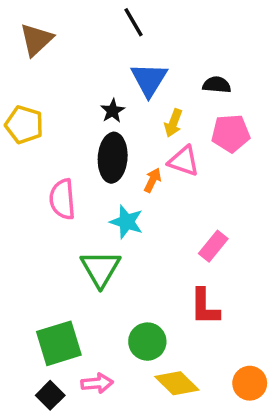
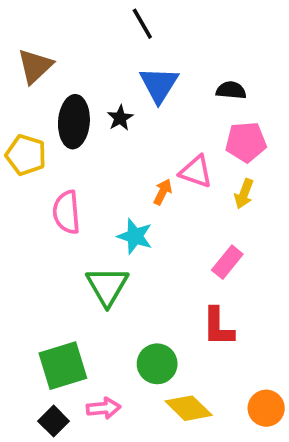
brown triangle: (36, 40) -> (35, 66), moved
yellow arrow: (173, 123) -> (244, 194), moved
yellow pentagon: (24, 125) -> (26, 155), moved
black ellipse: (113, 158) -> (74, 122), moved

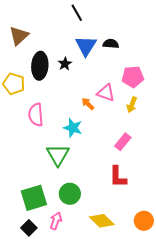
black semicircle: (231, 90) -> (111, 44), moved
orange arrow: (163, 192) -> (88, 104), turned -72
green circle: (157, 364) -> (70, 194), moved
pink arrow: (104, 408) -> (56, 221), turned -66

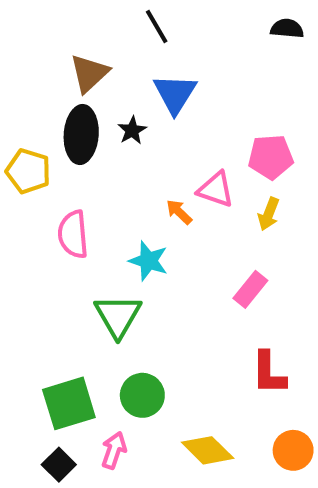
brown triangle: (19, 36) -> (89, 73), moved
black semicircle: (111, 44) -> (287, 29), moved
red L-shape: (118, 177) -> (269, 373), moved

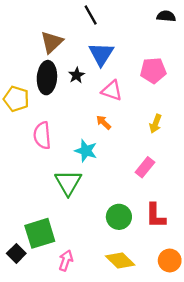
pink pentagon: (271, 157) -> (153, 71), moved
pink triangle: (216, 190) -> (112, 91), moved
green circle: (142, 395) -> (119, 217), moved
black square: (59, 465) -> (16, 253), moved

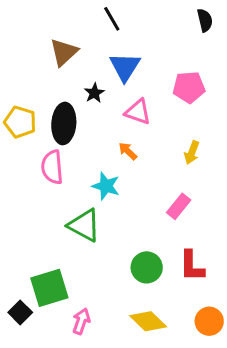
black semicircle: (166, 16) -> (205, 20), turned 72
black ellipse: (47, 78) -> (64, 123), moved
green triangle: (68, 183) -> (84, 225), turned -32

